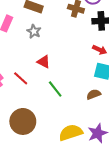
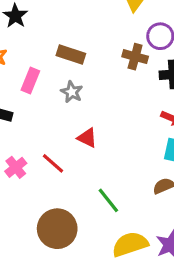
green line: (55, 89) -> (108, 200), moved

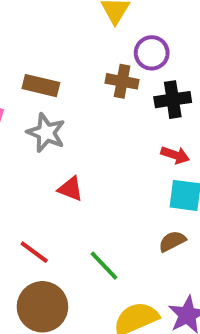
gray star: (72, 92) -> (46, 133), size x1.4
red line: (53, 163) -> (34, 252), moved

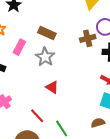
brown cross: (122, 81) -> (88, 38), turned -35
red line: (34, 252) -> (37, 116), moved

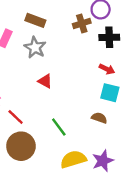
red line: (37, 116) -> (16, 117), moved
brown semicircle: (98, 123) -> (99, 118), turned 40

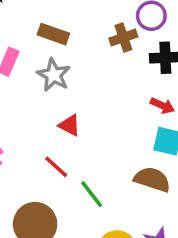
red line: (16, 117) -> (56, 167), moved
brown semicircle: (99, 118) -> (152, 179), size x1.5

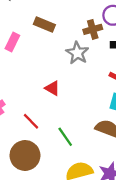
gray star: (54, 75) -> (77, 53), moved
red line: (56, 167) -> (31, 121), moved

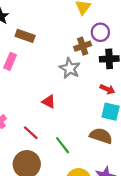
brown rectangle: (44, 24) -> (25, 36), moved

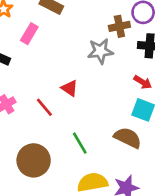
gray star: (70, 68) -> (100, 51), turned 30
red line: (31, 133) -> (44, 107), moved

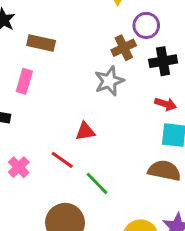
red triangle: (70, 88) -> (85, 131), turned -30
green line: (80, 143) -> (97, 183), moved

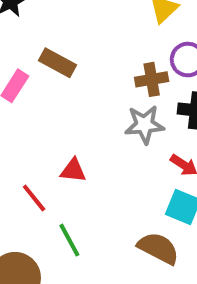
brown rectangle: (41, 43) -> (58, 63), moved
gray star: (109, 81) -> (144, 125), moved

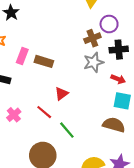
brown rectangle: (58, 63) -> (44, 61), moved
red triangle: (73, 170) -> (62, 94), turned -32

